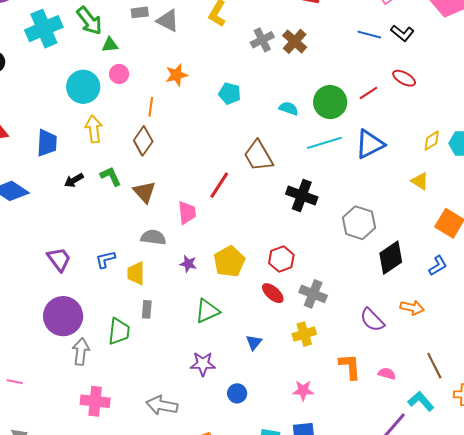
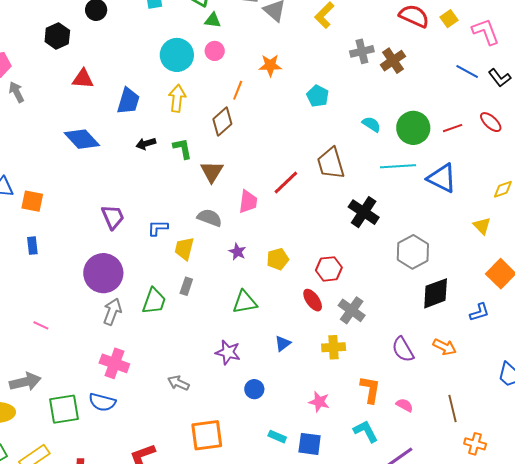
blue triangle: (370, 144) -> (442, 178), turned 40
yellow pentagon: (229, 261) -> (278, 259), size x0.7
cyan L-shape: (421, 401) -> (366, 431), moved
gray arrow: (162, 405) -> (178, 383), size x0.7

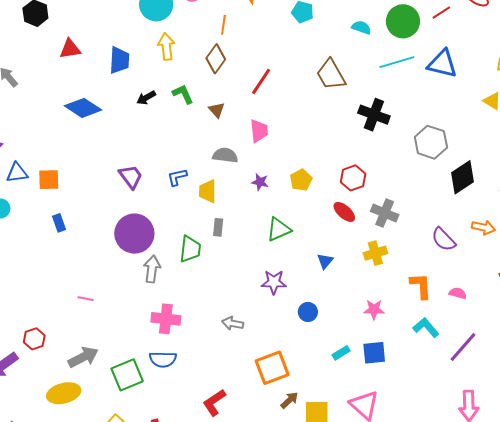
brown triangle: (212, 172) -> (217, 110), size x0.7
red line: (286, 183) -> (261, 81), moved
cyan rectangle: (277, 437) -> (341, 353), turned -42

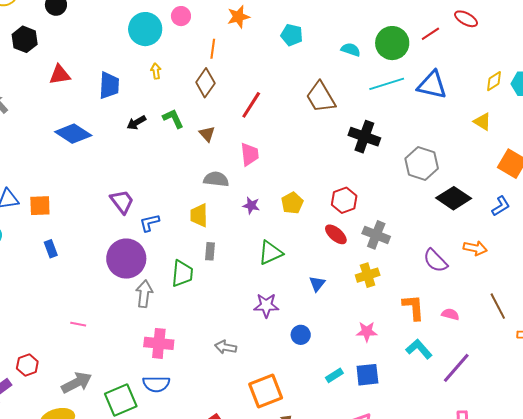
yellow arrow: (166, 47) -> (156, 71), size x0.6
blue L-shape: (177, 177) -> (149, 223), moved
black diamond: (462, 177) -> (454, 198), turned 68

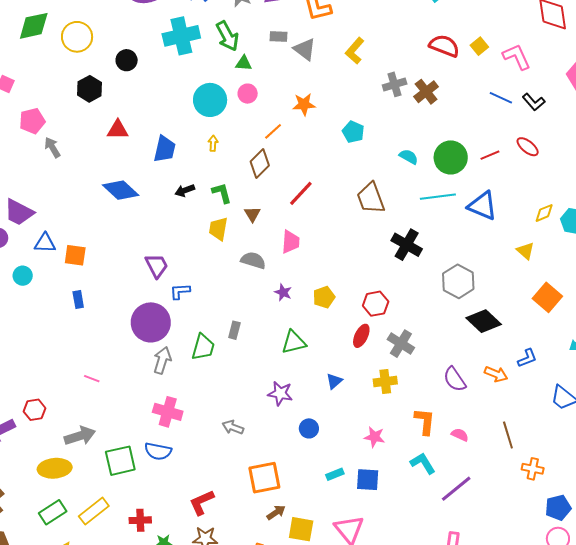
orange line: (213, 49) -> (273, 131), turned 30
blue L-shape: (501, 206) -> (527, 358), moved
yellow trapezoid: (199, 215) -> (218, 229), moved
red ellipse: (336, 234) -> (361, 336), turned 65

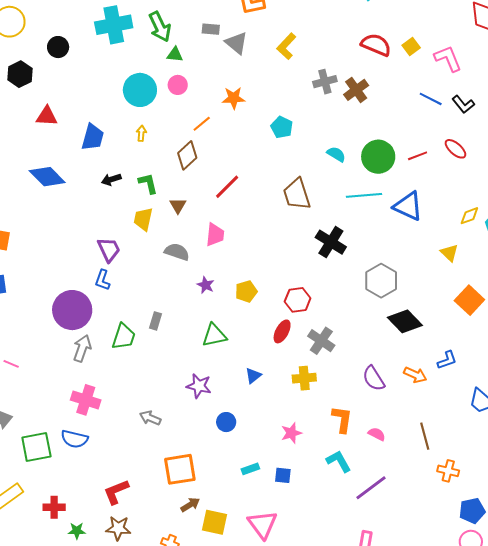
purple trapezoid: (157, 266) -> (109, 250), moved
blue L-shape: (180, 291) -> (103, 280), turned -70
pink star: (374, 437) -> (291, 433), turned -30
blue square: (368, 480) -> (283, 475), size x0.7

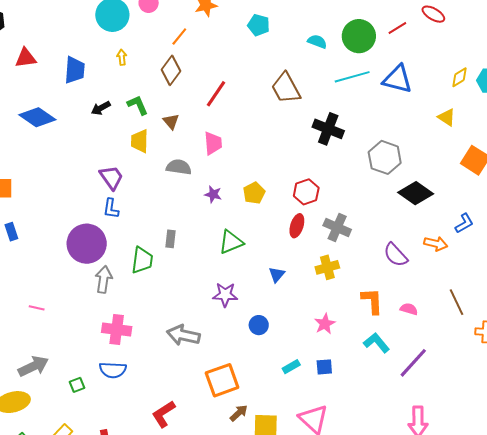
gray arrow: (150, 418) -> (183, 335), size x1.5
green square: (36, 447) -> (77, 385), size x0.5

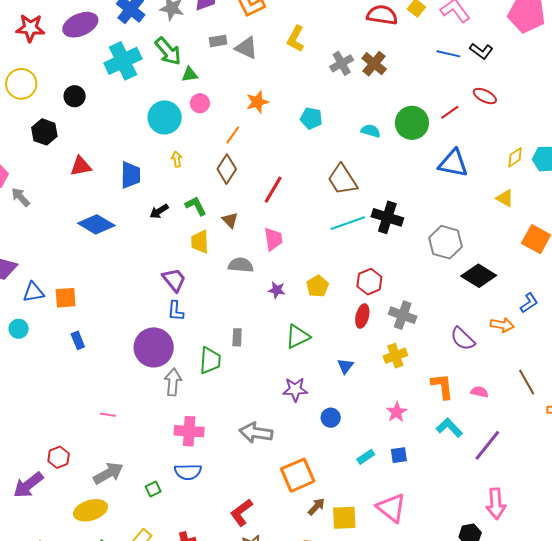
cyan line: (352, 77) -> (348, 223), moved

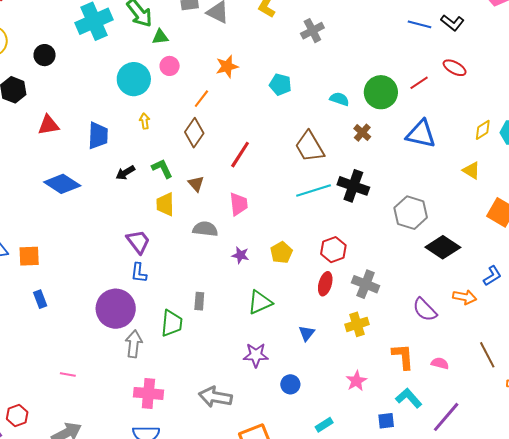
brown cross: (374, 64) -> (362, 133), moved, size x0.7
blue square: (399, 455) -> (386, 421), moved

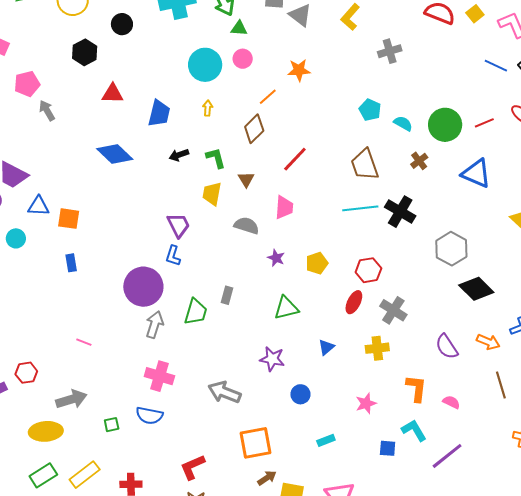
cyan pentagon: (280, 85) -> (370, 110), moved
brown line: (487, 355) -> (501, 385), moved

